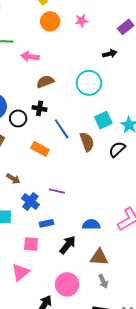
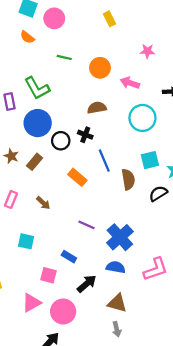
orange circle: (50, 21) -> (100, 68), moved
pink arrow: (30, 57) -> (130, 83), moved
blue cross: (30, 201) -> (120, 237), moved, size x1.4
blue rectangle: (47, 223) -> (69, 257), turned 32
pink circle: (67, 284) -> (63, 311), moved

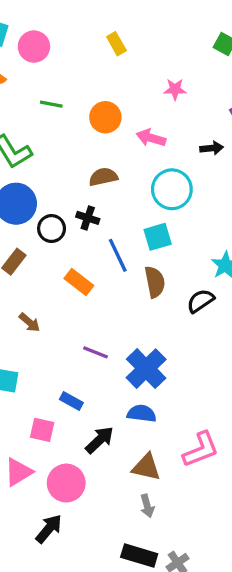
cyan square: (150, 160) -> (158, 237), moved
pink L-shape: (156, 269) -> (201, 449), moved

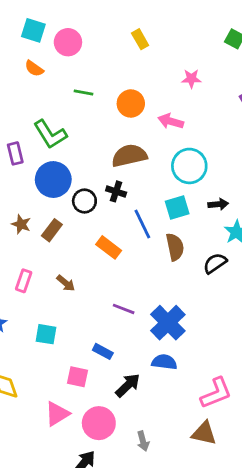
black arrow: (212, 148) -> (218, 204), moved
brown semicircle: (103, 177) -> (129, 156), size x1.4
brown triangle: (146, 467) -> (204, 433), moved
gray arrow: (147, 506) -> (143, 441), moved

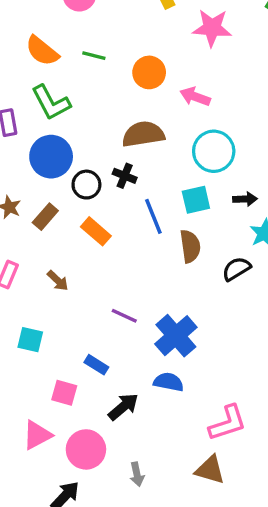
orange semicircle: (34, 68) -> (42, 51), moved, size x1.5
pink star: (191, 79) -> (212, 28), moved, size x1.6
orange rectangle: (109, 247) -> (96, 231), moved

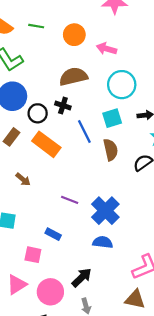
orange rectangle: (96, 231) -> (46, 144), size x1.4
black arrow: (123, 407) -> (82, 277), moved

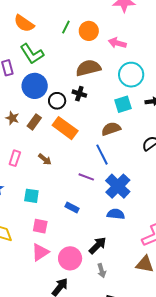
green line: (36, 26) -> (66, 27), moved, turned -72
blue line: (84, 131) -> (102, 155), moved
brown semicircle: (111, 150) -> (111, 129), moved, turned -96
pink square: (33, 255) -> (40, 226), moved

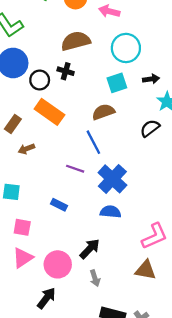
brown rectangle: (34, 122) -> (13, 124), moved
brown arrow: (45, 159) -> (26, 149), turned 120

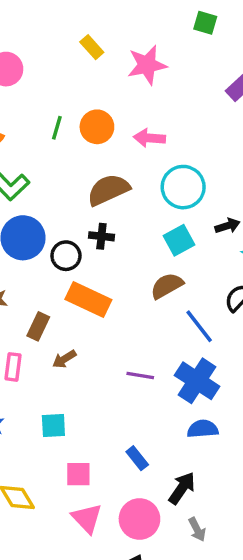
blue line: (93, 142) -> (199, 326), moved
blue rectangle: (59, 205) -> (137, 458), moved, turned 35
pink triangle: (23, 258) -> (87, 518), turned -30

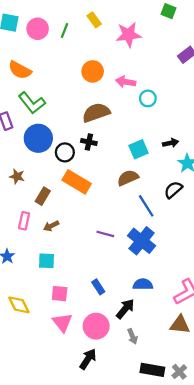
green line: (57, 128) -> (65, 31), moved
cyan circle: (183, 187) -> (148, 98), moved, size x0.6
brown arrow: (64, 359) -> (51, 226), moved
blue semicircle: (203, 429) -> (143, 284), moved

